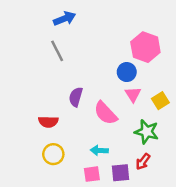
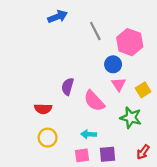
gray line: (57, 51) -> (95, 31), moved
red arrow: (143, 162) -> (143, 152), moved

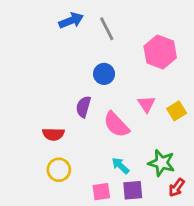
gray line: (95, 31) -> (107, 29), moved
blue circle: (113, 64) -> (104, 74), moved
green star: (131, 118) -> (162, 163), moved
cyan arrow: (89, 134) -> (120, 166), moved, turned 40

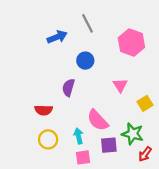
blue arrow: (71, 20) -> (57, 37), moved
yellow square: (177, 111) -> (145, 103), moved
pink semicircle: (116, 125) -> (98, 120), moved
cyan arrow: (120, 166) -> (79, 136), moved, turned 35
purple square: (133, 190) -> (109, 145), moved

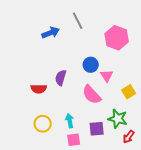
blue circle: (85, 61) -> (91, 65), moved
red semicircle: (44, 110) -> (39, 89), moved
pink semicircle: (98, 120) -> (92, 95), moved

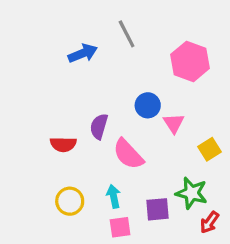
pink semicircle: (92, 95) -> (128, 154), moved

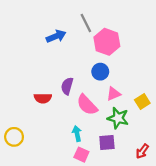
pink hexagon: (190, 61) -> (107, 42), moved
pink triangle: (174, 123) -> (114, 94), moved, turned 40
green star: (192, 193) -> (118, 118), moved
yellow circle: (70, 201) -> (14, 137), moved
pink square: (120, 227) -> (81, 155), turned 32

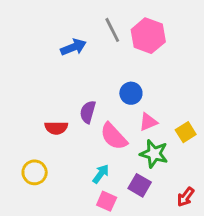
pink hexagon: (107, 42) -> (148, 36), moved
cyan arrow: (77, 134) -> (101, 174), turned 48
yellow circle: (14, 137) -> (35, 172), moved
purple square: (107, 142) -> (140, 185), turned 35

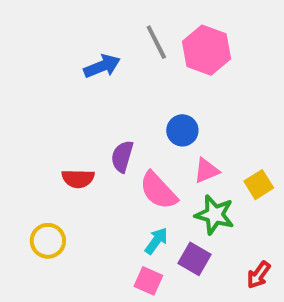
cyan arrow: (101, 174) -> (156, 241), moved

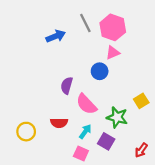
pink triangle: (206, 171) -> (113, 53), moved
red semicircle: (78, 179) -> (59, 123), moved

